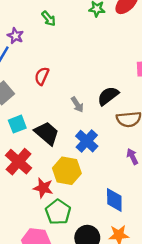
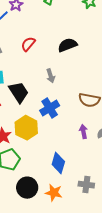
black semicircle: (108, 96) -> (67, 45), moved

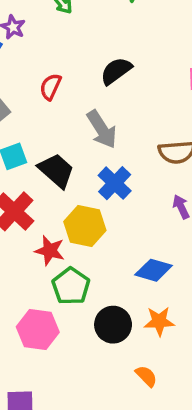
gray arrow: (51, 76) -> (102, 129), size x1.6
blue diamond: (58, 163) -> (154, 270), turned -75

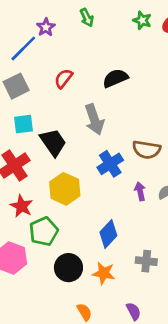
blue cross: (115, 183) -> (110, 164), moved
red star: (50, 251) -> (22, 206), moved
blue diamond: (154, 270) -> (108, 234), turned -76

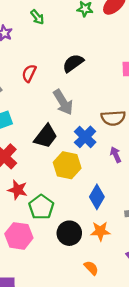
black trapezoid: (53, 142) -> (46, 136), moved, turned 85
yellow hexagon: (65, 189) -> (67, 165), moved

